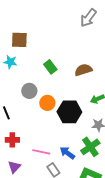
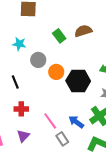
cyan star: (10, 62) -> (19, 44), moved
brown semicircle: (83, 70) -> (83, 31), moved
pink line: (41, 152) -> (50, 121), turned 42

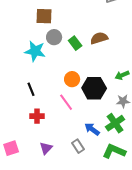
cyan star: (19, 44) -> (35, 51), size x1.5
gray circle: (38, 60) -> (54, 37), moved
pink line: (50, 121) -> (66, 102), moved
purple triangle: (23, 136) -> (46, 148), moved

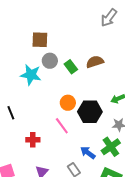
black line: (31, 89) -> (11, 113), moved

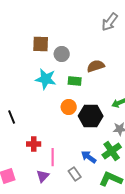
gray circle: (50, 61) -> (62, 54), moved
green rectangle: (71, 67) -> (75, 81), moved, turned -48
cyan star: (31, 75) -> (46, 79), moved
pink line: (62, 126) -> (53, 157), moved, turned 36

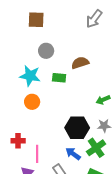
brown square: (41, 44) -> (36, 20), moved
orange circle: (69, 107) -> (32, 102), moved
black hexagon: (91, 116) -> (77, 128), moved

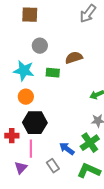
black hexagon: (77, 128) -> (35, 123), moved

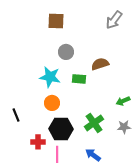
green cross: (90, 143) -> (94, 123), moved

